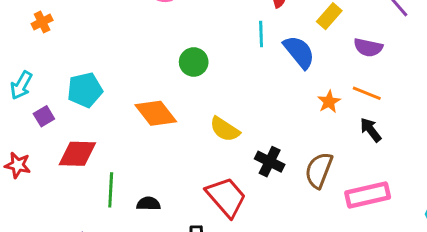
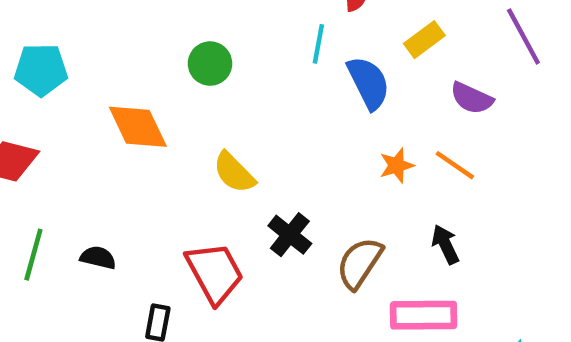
black arrow: (371, 130) -> (445, 244), moved
green line: (111, 190) -> (33, 255), moved

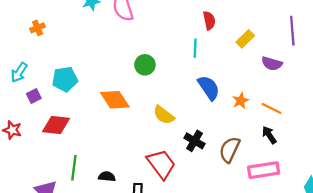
purple line: (523, 36) -> (292, 31), turned 32
blue semicircle: (369, 83) -> (209, 88), moved
orange line: (455, 165) -> (271, 108), moved
black semicircle: (98, 258) -> (107, 176), moved

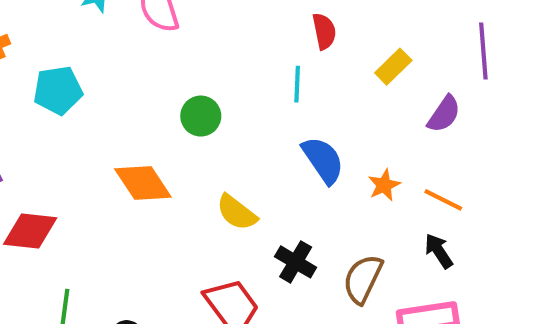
purple semicircle: (272, 64) -> (444, 114), turned -72
cyan pentagon: (65, 79) -> (58, 90), moved

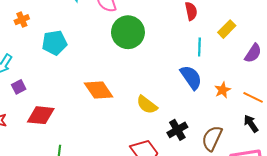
cyan line: (297, 84) -> (199, 47), moved
green circle: (201, 116) -> (128, 32), moved, size x1.6
black cross: (296, 262) -> (177, 130), turned 30

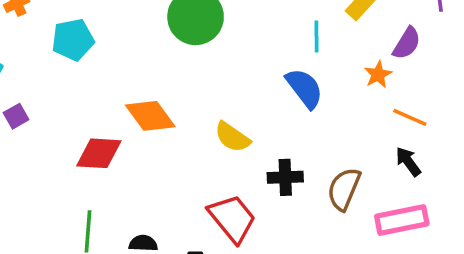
orange star: (223, 90) -> (378, 75), moved
red diamond: (41, 115) -> (99, 153), moved
black cross: (177, 130) -> (285, 177), turned 30

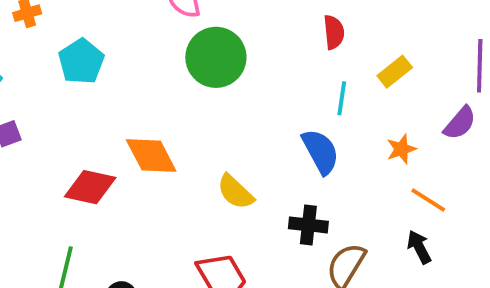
cyan pentagon: (73, 40) -> (81, 61), turned -30
purple semicircle: (407, 43) -> (460, 123), moved
black cross: (285, 177) -> (308, 225), moved

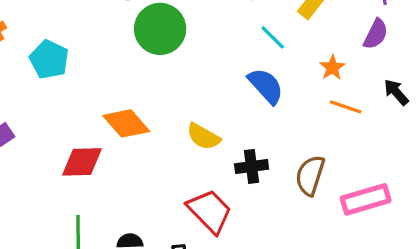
cyan line: (342, 98) -> (273, 37), turned -40
orange line: (428, 200) -> (346, 107), moved
black cross: (308, 225) -> (252, 166), moved
black arrow: (419, 247) -> (396, 92), moved

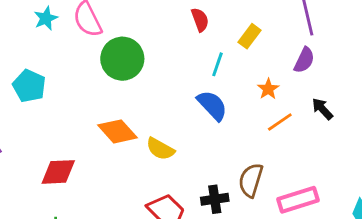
cyan line: (273, 37) -> (217, 64), turned 65
orange line: (346, 107) -> (280, 122), turned -52
orange diamond: (126, 123) -> (118, 131), moved
black cross: (252, 166) -> (215, 199), moved

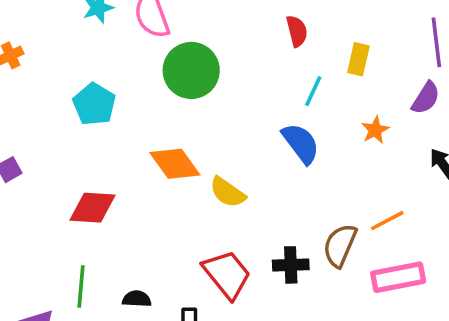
yellow rectangle: (249, 36) -> (358, 59), turned -30
cyan pentagon: (29, 86) -> (94, 104), moved
orange line: (280, 122) -> (387, 221), moved

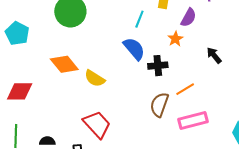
purple semicircle: (426, 98) -> (188, 18), moved
black cross: (291, 265) -> (158, 66), moved

